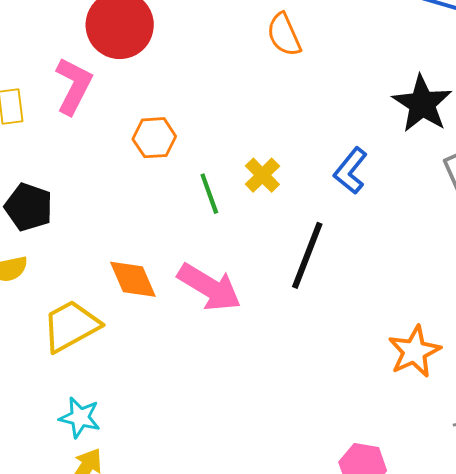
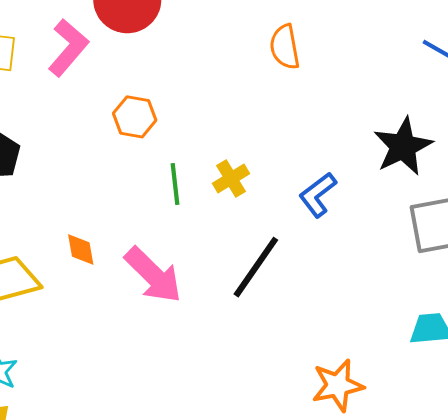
orange diamond: (133, 279) -> (81, 249), size x0.7

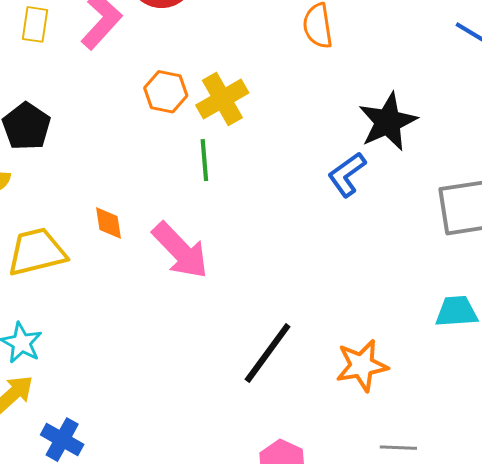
black star: (403, 146) -> (388, 122), moved
yellow cross: (231, 179) -> (222, 99), moved, size x1.4
black line: (256, 267) -> (268, 353), moved

